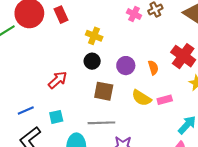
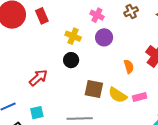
pink cross: (134, 14) -> (97, 15), moved
purple circle: (126, 66) -> (104, 37), moved
brown square: (104, 91) -> (94, 89), moved

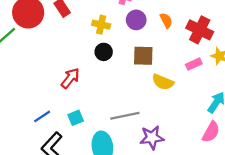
orange semicircle: (129, 66) -> (166, 21), moved
brown square: (94, 89) -> (143, 56), moved
pink rectangle: (140, 97) -> (194, 64), moved

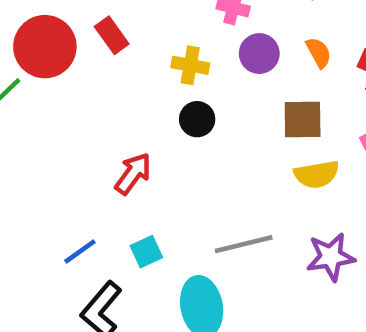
brown square: (143, 56) -> (303, 119), moved
yellow semicircle: (163, 82) -> (317, 174), turned -30
purple star: (152, 138) -> (331, 257), moved

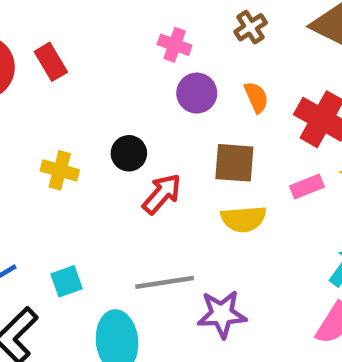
yellow cross: (190, 65) -> (60, 170), moved
red arrow: (133, 174) -> (162, 194), moved
purple star: (331, 257) -> (222, 314), moved

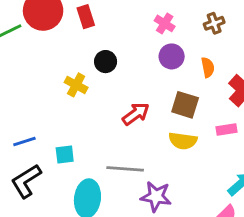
black circle: (129, 153) -> (106, 62), moved

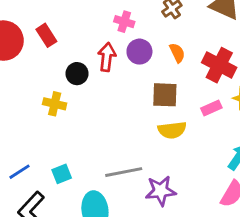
red arrow: (136, 114) -> (107, 57), moved, turned -32

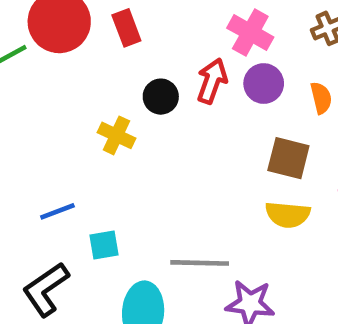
pink cross: (124, 22) -> (250, 33), size x1.4
blue line: (19, 172) -> (57, 211), moved

